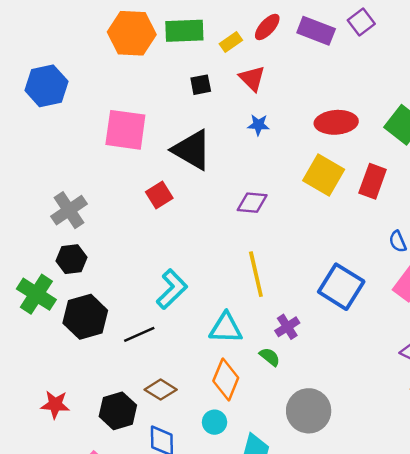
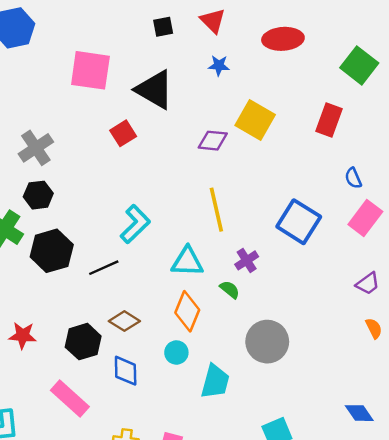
red ellipse: (336, 122) -> (283, 39), moved
yellow square: (324, 175) -> (255, 120), moved

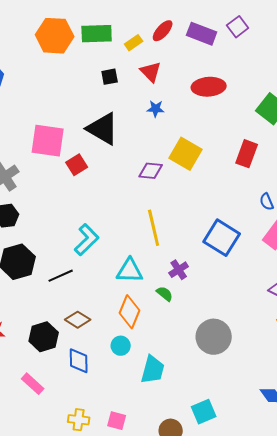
pink square: (90, 70) -> (48, 141), moved
gray circle: (267, 342) -> (214, 337), moved
pink rectangle: (70, 399) -> (33, 384), size x0.7

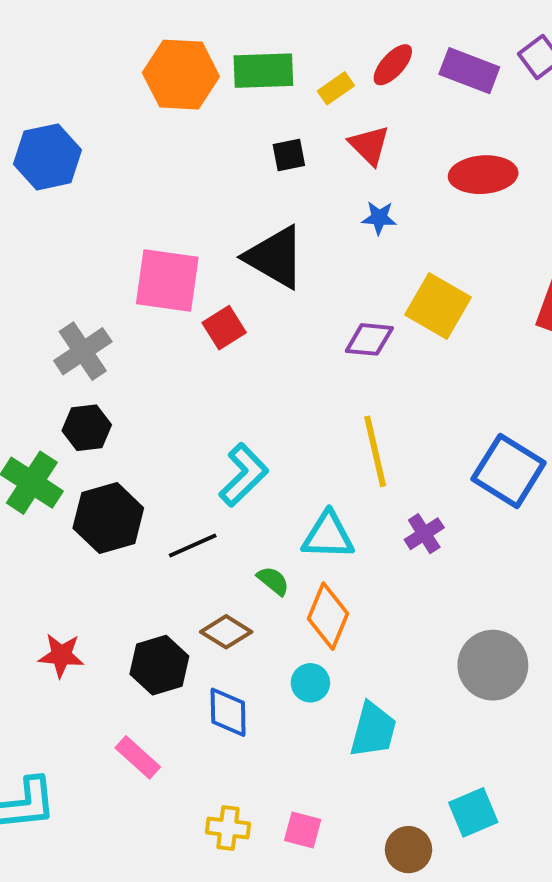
green semicircle: (165, 294) -> (273, 581), moved

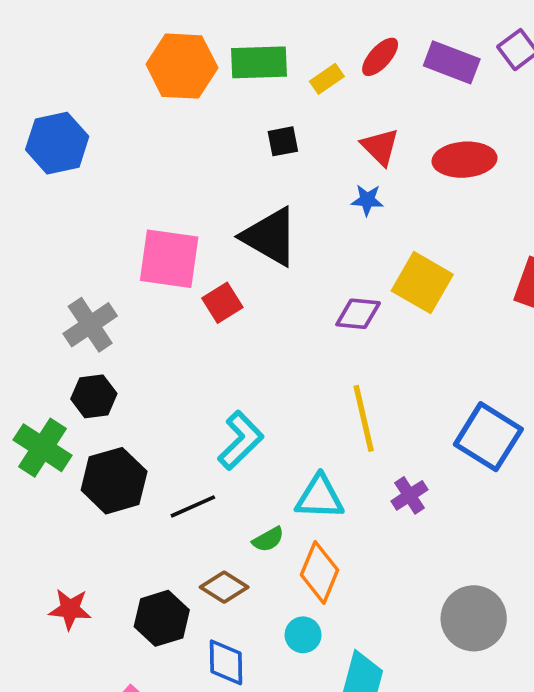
red triangle: (369, 145) -> (380, 147), moved
green semicircle: (273, 581) -> (268, 539), turned 112

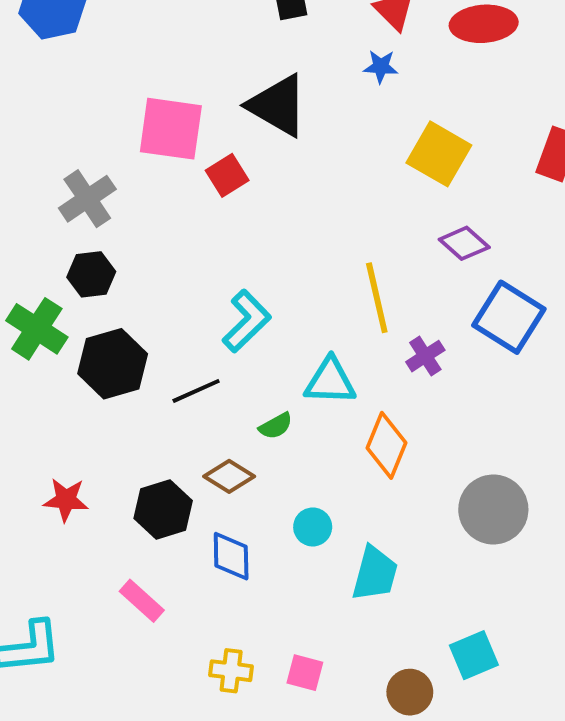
purple diamond: (358, 314) -> (464, 243), moved, turned 36
purple cross: (409, 495) -> (425, 356), moved
orange diamond: (320, 572) -> (386, 445), moved

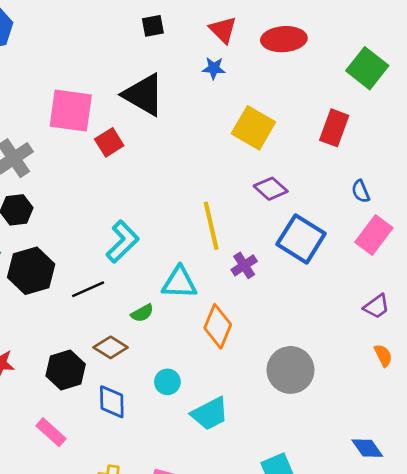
cyan trapezoid: (375, 574) -> (210, 414), turned 48

